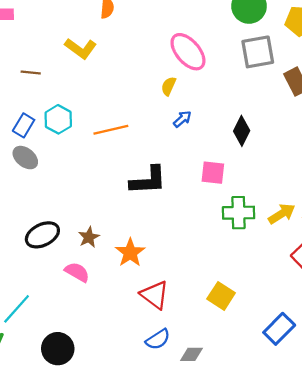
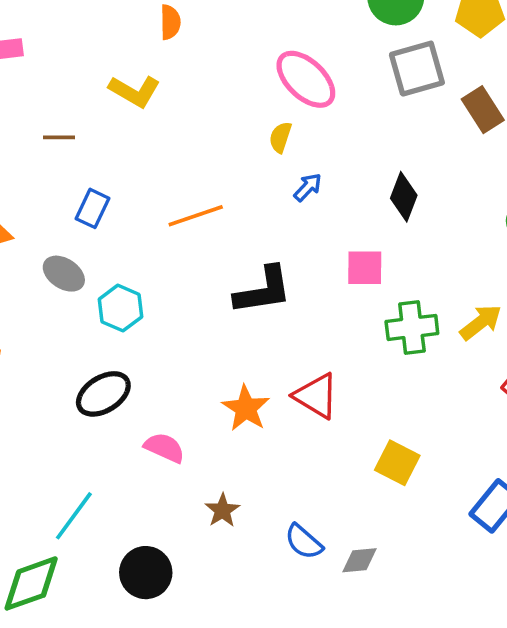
cyan hexagon: (58, 119) -> (120, 308), moved
blue rectangle: (24, 125) -> (93, 208), moved
brown star: (89, 237) -> (222, 510), moved
red triangle: (155, 295) -> (316, 396), moved
blue semicircle: (158, 339) -> (304, 542), turned 80

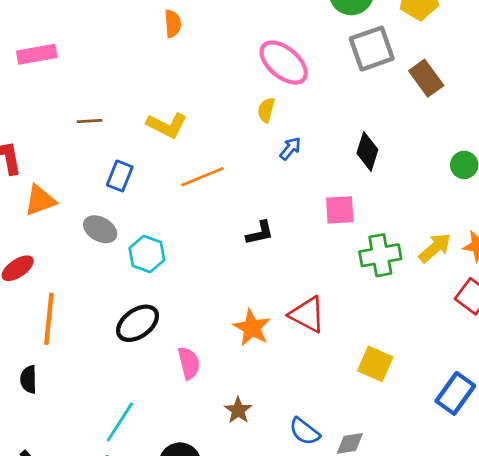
yellow L-shape: (135, 91) -> (167, 125), moved
black L-shape: (263, 290) -> (260, 233), size x0.6
pink semicircle: (164, 448) -> (189, 363), turned 56

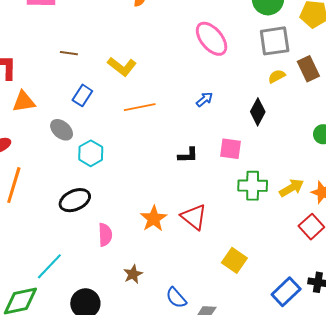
yellow semicircle: (266, 110) -> (277, 76), moved, turned 36
black L-shape: (260, 233) -> (188, 155), moved

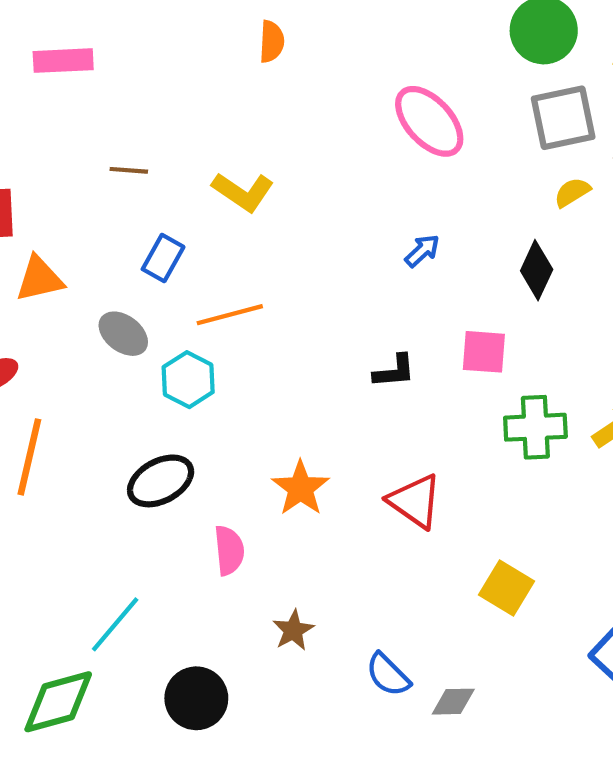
orange line: (140, 107) -> (230, 315), moved
orange star: (154, 219) -> (301, 488), moved

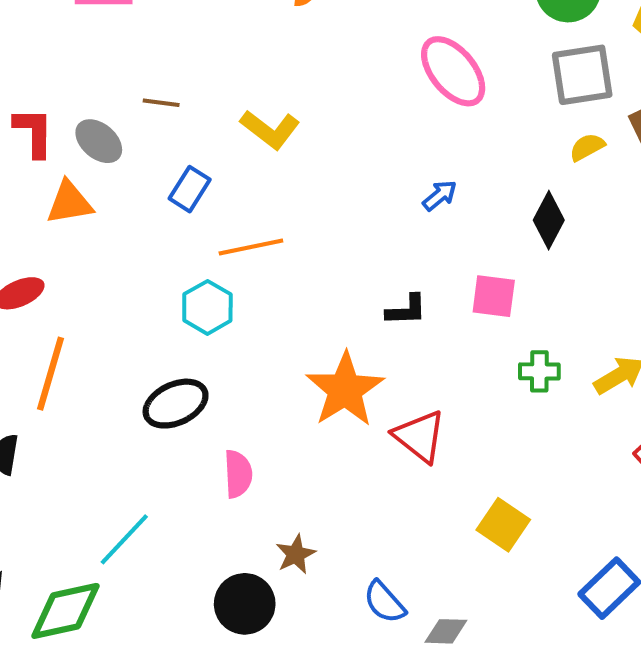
gray ellipse: (123, 334) -> (99, 141), moved
green cross: (535, 427) -> (539, 371), size x0.7
orange star: (301, 488) -> (345, 390), moved, size x1.4
black circle: (196, 698) -> (245, 604), moved

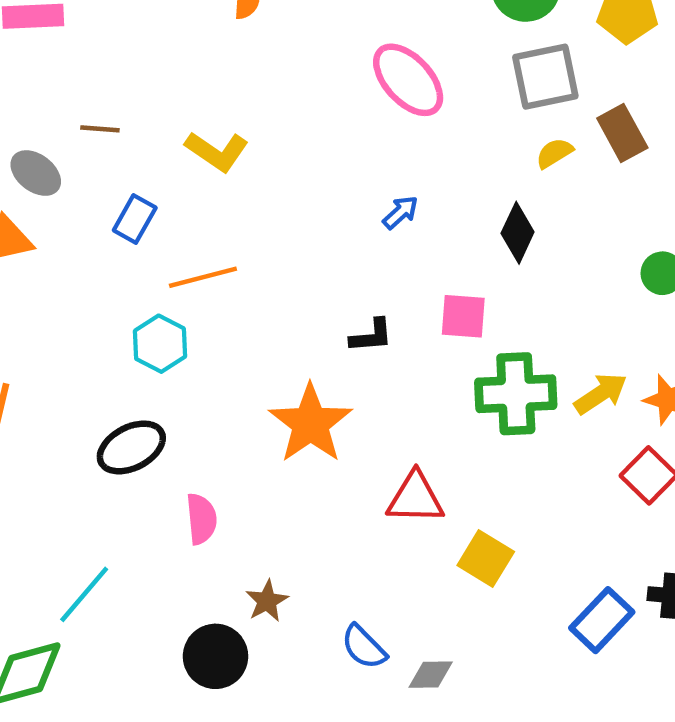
green cross: (539, 371) -> (516, 394), size x1.8
red triangle: (420, 436) -> (415, 498), moved, turned -34

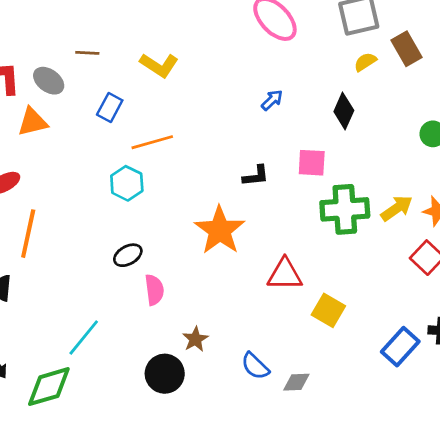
black ellipse: (131, 447) -> (128, 255), moved, size x0.7

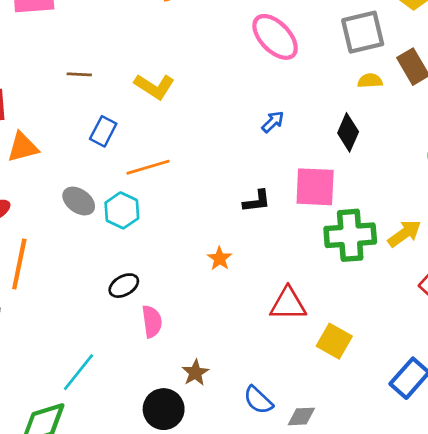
yellow semicircle: (365, 62) -> (370, 81), turned 30
gray ellipse: (49, 81) -> (79, 201), moved
pink square: (312, 163) -> (315, 187), size x1.4
orange star: (220, 230) -> (220, 258), size x0.5

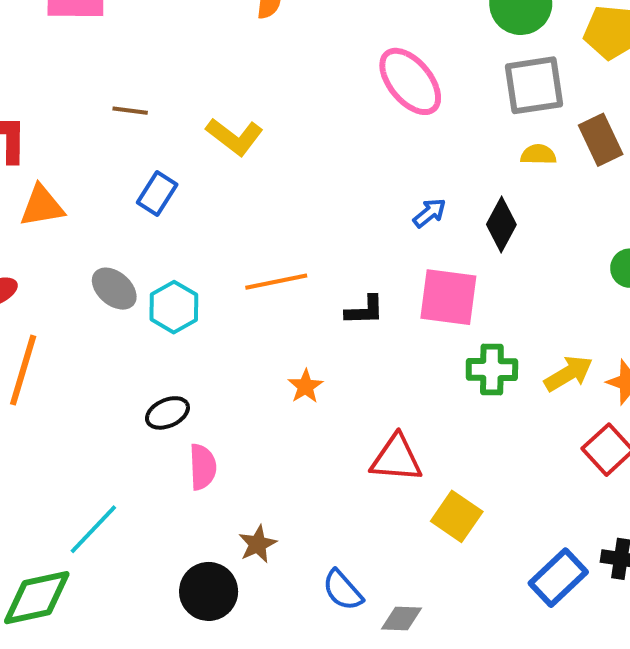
blue arrow: (273, 122) -> (429, 213), moved
orange line: (148, 167) -> (276, 282), moved
green cross: (350, 235) -> (492, 370), size x0.7

